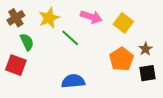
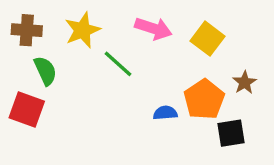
brown cross: (16, 18) -> (27, 30), turned 36
black square: (148, 73) -> (231, 133), moved
blue semicircle: (73, 81) -> (165, 113), moved, size x0.6

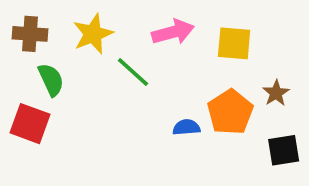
pink arrow: (153, 28) -> (173, 32), turned -33
yellow square: (207, 39) -> (234, 43), turned -32
black square: (231, 133) -> (284, 150), moved

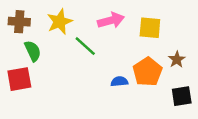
red square: (30, 124) -> (19, 79), turned -30

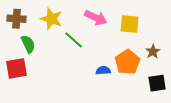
pink arrow: (111, 20) -> (96, 18), turned 40
yellow star: (60, 22) -> (51, 19), turned -30

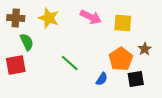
green line: (74, 40) -> (70, 63), moved
blue semicircle: (103, 71) -> (102, 79), moved, turned 128
black square: (157, 83) -> (136, 79), moved

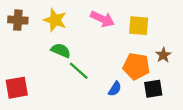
green semicircle: (27, 42) -> (61, 50), moved, turned -42
orange pentagon: (121, 59) -> (136, 66), turned -30
red square: (16, 65) -> (17, 88), moved

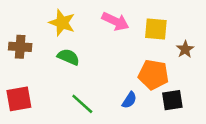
brown cross: (18, 20) -> (20, 47), moved
brown star: (163, 55) -> (185, 49), moved
green line: (79, 71) -> (82, 104), moved

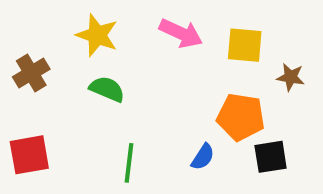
brown cross: (20, 47) -> (31, 73), turned -35
brown star: (185, 49) -> (291, 77), turned -30
green line: (82, 104) -> (129, 163), turned 55

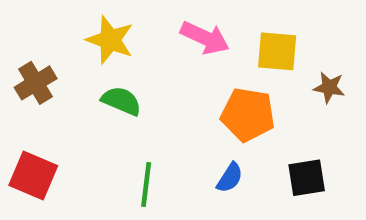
orange pentagon: (241, 117) -> (248, 115), moved
red square: (29, 155) -> (33, 175), turned 33

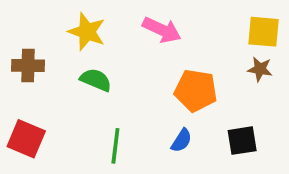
yellow square: (277, 51) -> (264, 32), moved
brown cross: (36, 83) -> (28, 66), turned 32

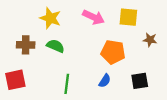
yellow square: (264, 32) -> (128, 17), moved
brown cross: (28, 66) -> (26, 45), moved
red square: (26, 139) -> (15, 80), turned -35

